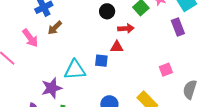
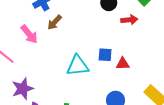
red triangle: (117, 47) -> (123, 64), moved
purple star: (52, 88) -> (23, 89), moved

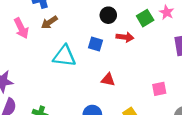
blue square: (105, 55) -> (96, 44), moved
cyan triangle: (78, 66) -> (64, 56), moved

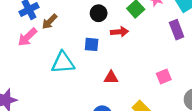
brown arrow: (49, 22) -> (50, 22), moved
pink arrow: (21, 28) -> (27, 37), moved, turned 84

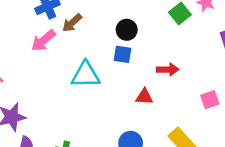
black circle: (99, 13) -> (127, 30), moved
red arrow: (119, 32) -> (168, 69), moved

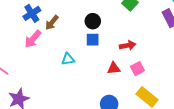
cyan triangle: (86, 75) -> (68, 59), size x0.6
pink square: (210, 100) -> (137, 69), moved

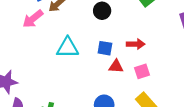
blue square: (93, 40) -> (105, 48), moved
cyan triangle: (68, 59) -> (68, 48), size x1.5

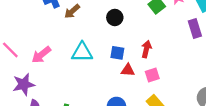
pink arrow: (33, 19) -> (41, 55), moved
red arrow: (136, 44) -> (146, 49), turned -77

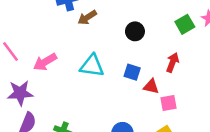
red arrow: (146, 49) -> (173, 62), moved
red triangle: (128, 70) -> (151, 86), moved

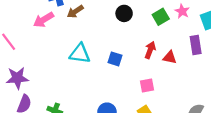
black circle: (135, 31) -> (124, 13), moved
pink arrow: (45, 62) -> (44, 20), moved
red triangle: (151, 86) -> (170, 57), moved

